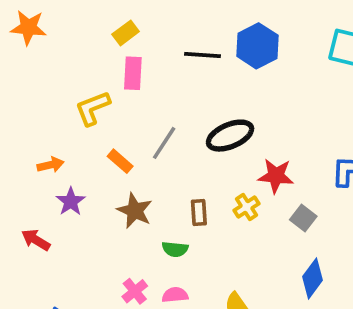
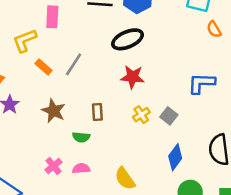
black ellipse: (230, 136) -> (127, 39), moved
orange rectangle: (120, 161) -> (44, 67), moved
red star: (276, 176) -> (133, 77), moved
yellow cross: (246, 207) -> (141, 115), moved

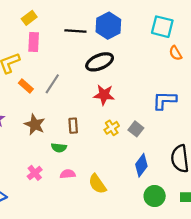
pink semicircle: (81, 168) -> (68, 174), moved

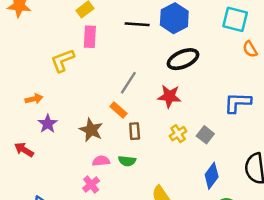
black ellipse: (100, 62) -> (183, 59), moved
gray line: (52, 84) -> (128, 83), moved
orange rectangle: (26, 86) -> (118, 110), moved
green semicircle: (59, 148) -> (127, 161), moved
pink semicircle: (68, 174) -> (101, 161), moved

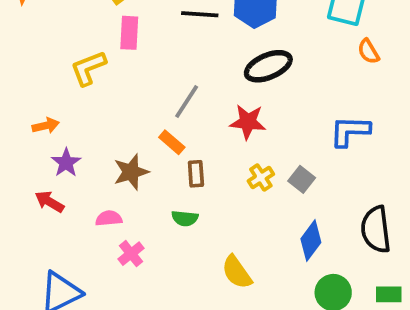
brown star: (91, 130) -> (131, 172), turned 30
red arrow: (24, 150) -> (49, 202), moved
pink semicircle: (101, 161) -> (109, 218), moved

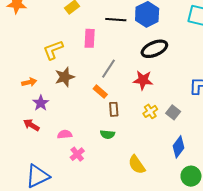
pink rectangle: (129, 33) -> (90, 38), moved
brown star: (131, 172) -> (65, 77), moved

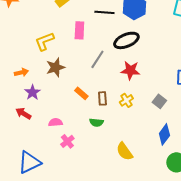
black ellipse: (154, 49) -> (126, 40), moved
orange rectangle: (100, 92) -> (81, 93), moved
yellow cross: (150, 111) -> (126, 100), moved

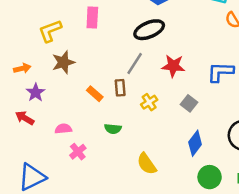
gray line: (97, 59) -> (135, 63), moved
red star: (130, 70) -> (173, 66), moved
brown rectangle: (102, 98) -> (120, 88), moved

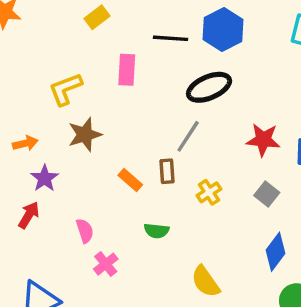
red star: (173, 66) -> (263, 140), moved
red arrow: (25, 118) -> (29, 215), turned 90
pink semicircle: (63, 129) -> (85, 231), turned 77

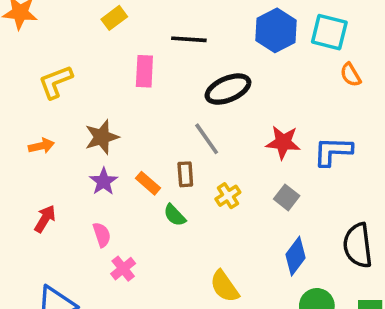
blue hexagon: (223, 30) -> (276, 30), moved
yellow L-shape: (66, 89) -> (56, 82), moved
gray line: (188, 136) -> (207, 139), turned -68
purple star: (45, 178) -> (104, 181), moved
green semicircle: (157, 231) -> (175, 215), moved, turned 40

